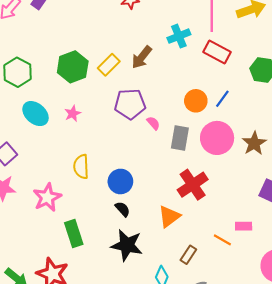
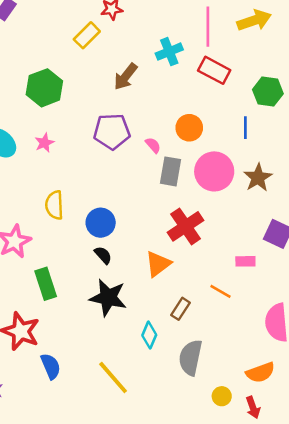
yellow rectangle: (109, 65) -> (87, 35), moved
blue line: (222, 99) -> (245, 128), moved, turned -36
pink semicircle: (153, 123) -> (153, 145), moved
pink rectangle: (244, 226) -> (245, 261), moved

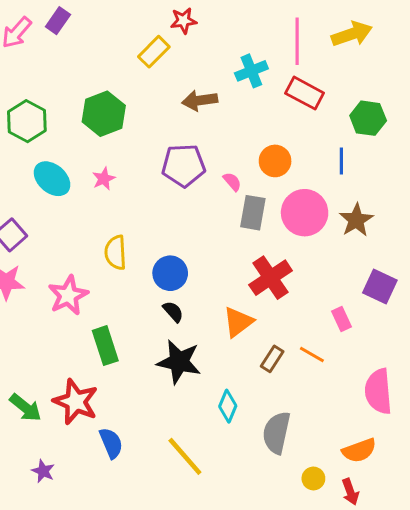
brown arrow: (126, 77) -> (200, 100), turned 44
pink rectangle: (245, 261) -> (341, 319), turned 66
brown rectangle: (181, 309) -> (272, 359), moved

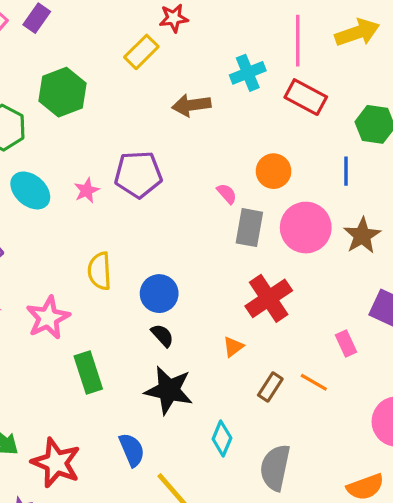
green hexagon: (104, 114) -> (62, 92), moved
purple pentagon: (183, 165) -> (138, 174), moved
orange triangle: (238, 322) -> (233, 347), size x0.6
red star: (76, 402) -> (56, 463), moved
blue semicircle: (111, 443) -> (132, 450), moved

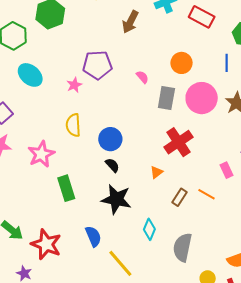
brown arrow: (191, 105) -> (130, 22), turned -55
pink star: (87, 190) -> (74, 85), moved
pink semicircle: (227, 194) -> (142, 77), moved

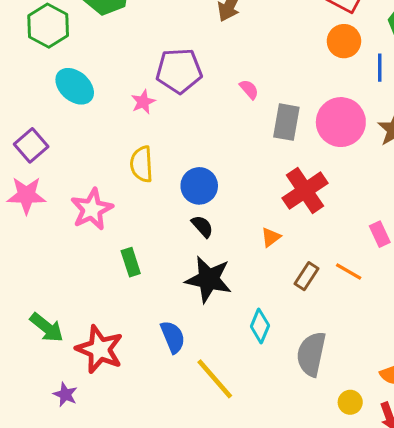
orange circle: (181, 63) -> (344, 41), moved
green rectangle: (66, 188) -> (131, 262), size x0.7

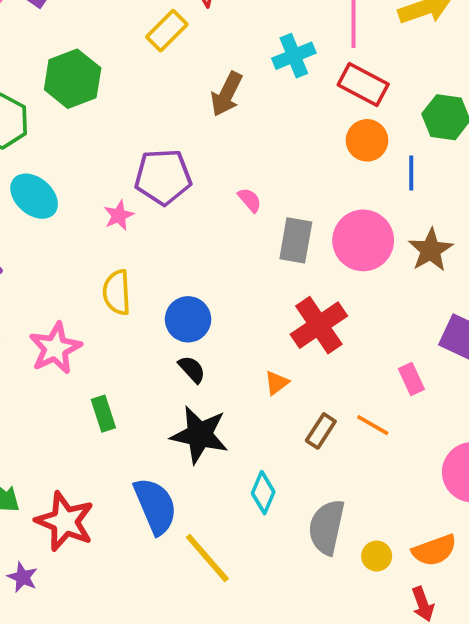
blue semicircle: (173, 337) -> (155, 506), size x1.4
yellow circle: (350, 402) -> (377, 556), moved

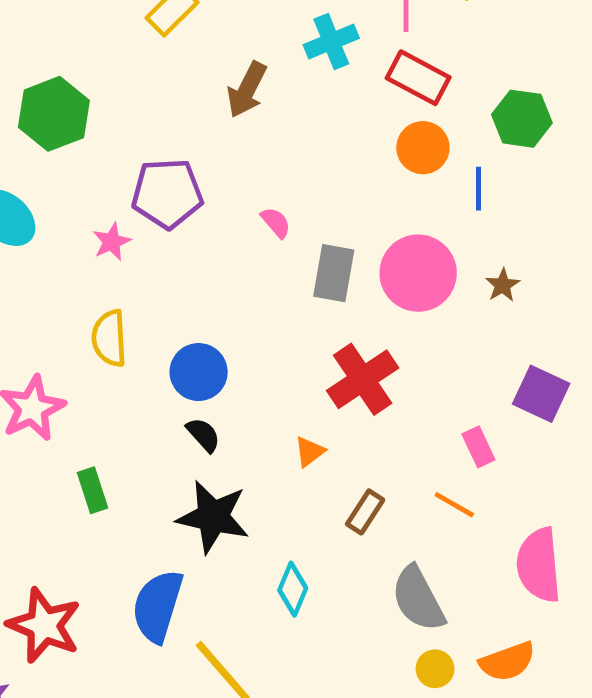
green hexagon: (73, 79) -> (54, 114), moved
brown star: (431, 250) -> (503, 285), size x0.6
orange line: (373, 425) -> (454, 505), moved
blue semicircle: (155, 506) -> (158, 606), turned -140
gray semicircle: (327, 527) -> (418, 599), moved, turned -40

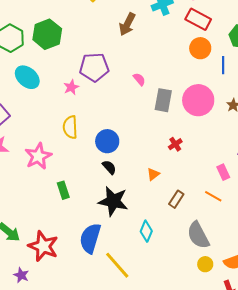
red cross: (363, 379) -> (175, 144), size x0.5

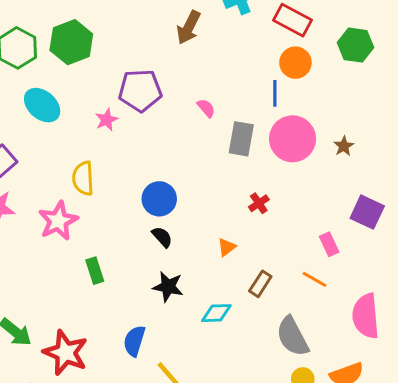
blue line: (223, 65) -> (275, 93), moved
yellow semicircle: (70, 127) -> (83, 178), moved
black star: (113, 201) -> (168, 287), size x0.7
cyan diamond: (146, 231) -> (216, 313), moved, turned 65
blue semicircle: (90, 238) -> (134, 341), size x0.7

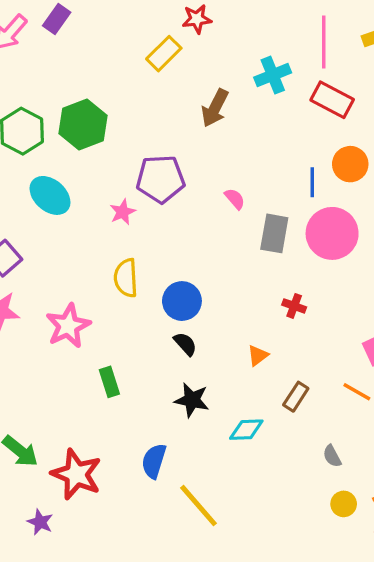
orange circle: (295, 63) -> (350, 164), moved
yellow semicircle: (83, 178) -> (126, 278), moved
red cross: (259, 203) -> (294, 306), turned -36
gray semicircle: (293, 337) -> (332, 456), size x0.5

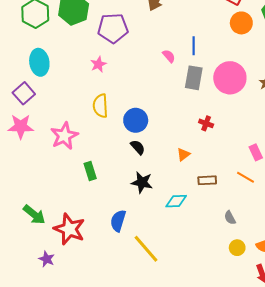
orange circle: (350, 164) -> (241, 23), moved
purple pentagon: (161, 179) -> (113, 28), moved
blue line: (312, 182) -> (194, 46), moved
cyan ellipse: (50, 195) -> (39, 62), moved, turned 40
brown rectangle: (296, 397) -> (207, 180), turned 54

